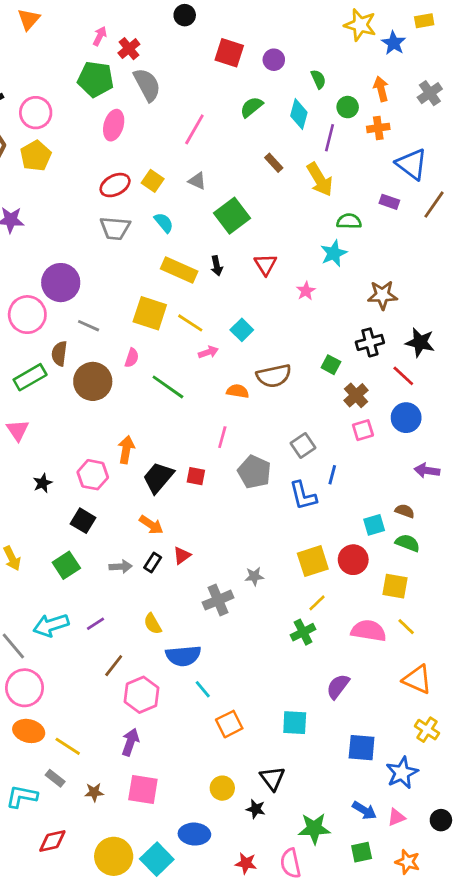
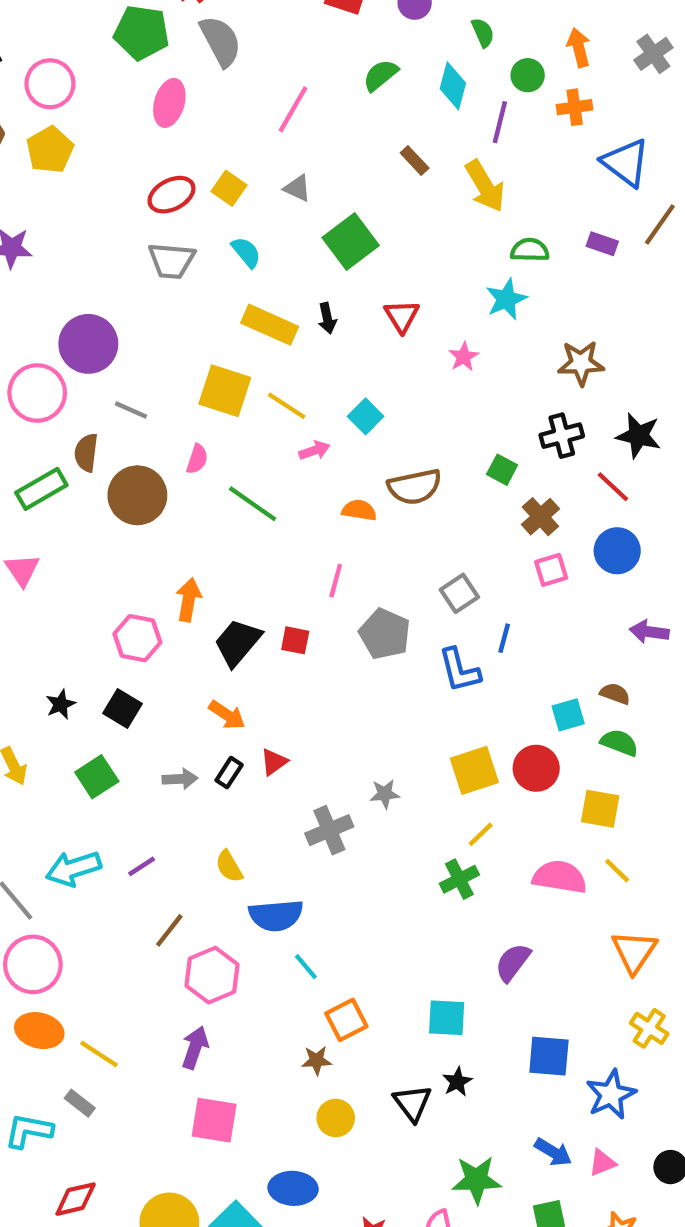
purple rectangle: (389, 202) -> (602, 244), moved
black star: (43, 483) -> (61, 704), moved
orange triangle: (417, 679) -> (634, 952), turned 40
brown star: (94, 792) -> (317, 1060), moved
black star: (256, 809) -> (457, 1082), moved, turned 30

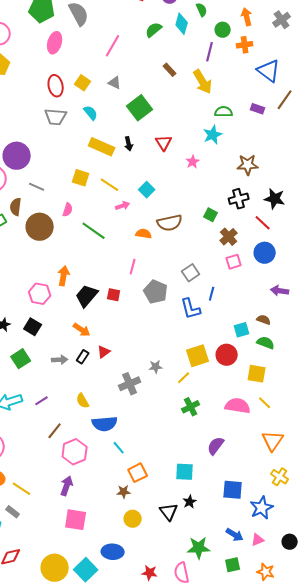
cyan diamond: (453, 86) -> (182, 24), moved
red ellipse: (171, 195) -> (56, 86), turned -75
yellow square: (225, 391) -> (81, 178), size x0.7
yellow line: (481, 834) -> (184, 378), moved

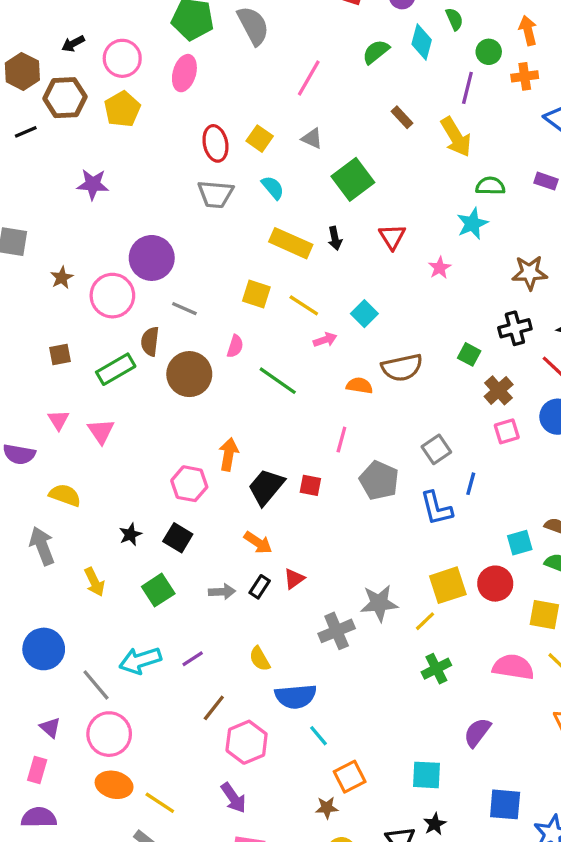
pink ellipse: (55, 43) -> (184, 73), moved
gray star: (156, 367) -> (379, 603), size x1.6
purple arrow: (67, 486) -> (233, 798), turned 126

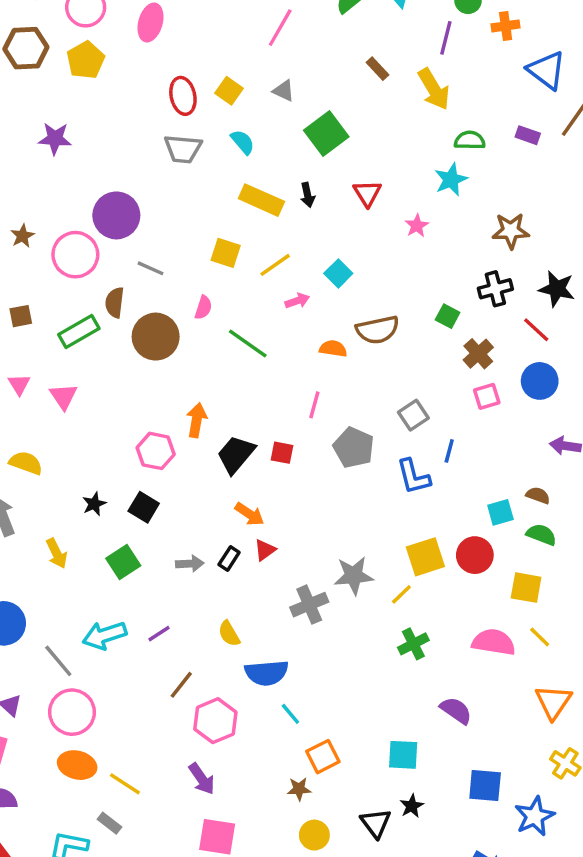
yellow line: (304, 305) -> (275, 265), turned -68
orange arrow: (258, 543) -> (250, 514), moved
purple semicircle: (477, 732) -> (456, 710), turned 88

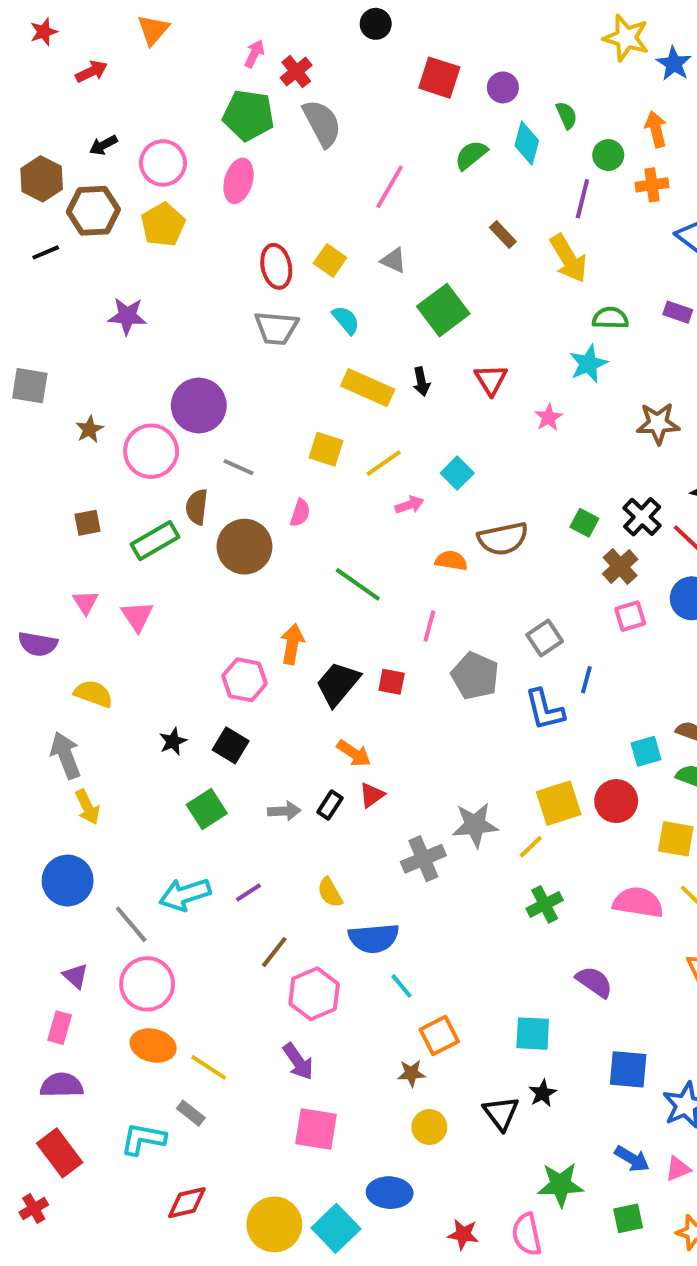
black cross: (495, 289) -> (642, 517), moved, turned -32
green line: (248, 343) -> (358, 584), moved
yellow arrow: (57, 553) -> (87, 807), moved

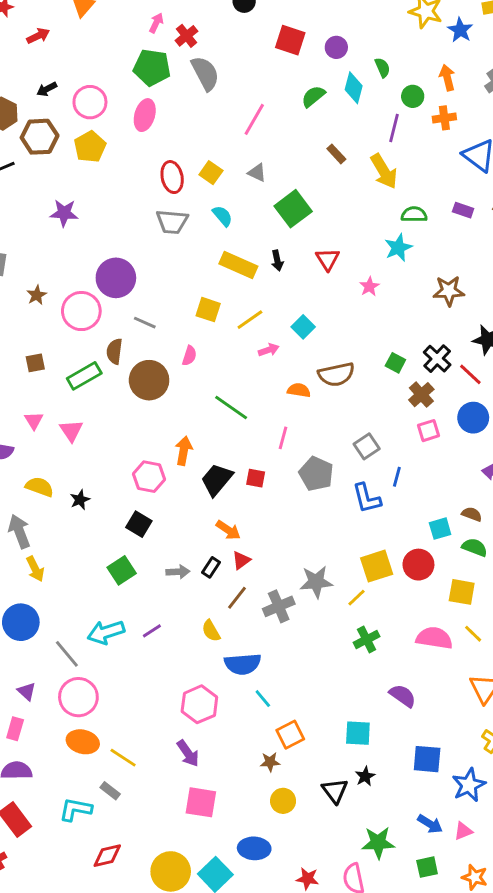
black star: (173, 741) -> (80, 500), moved
brown line: (274, 952) -> (237, 598), moved

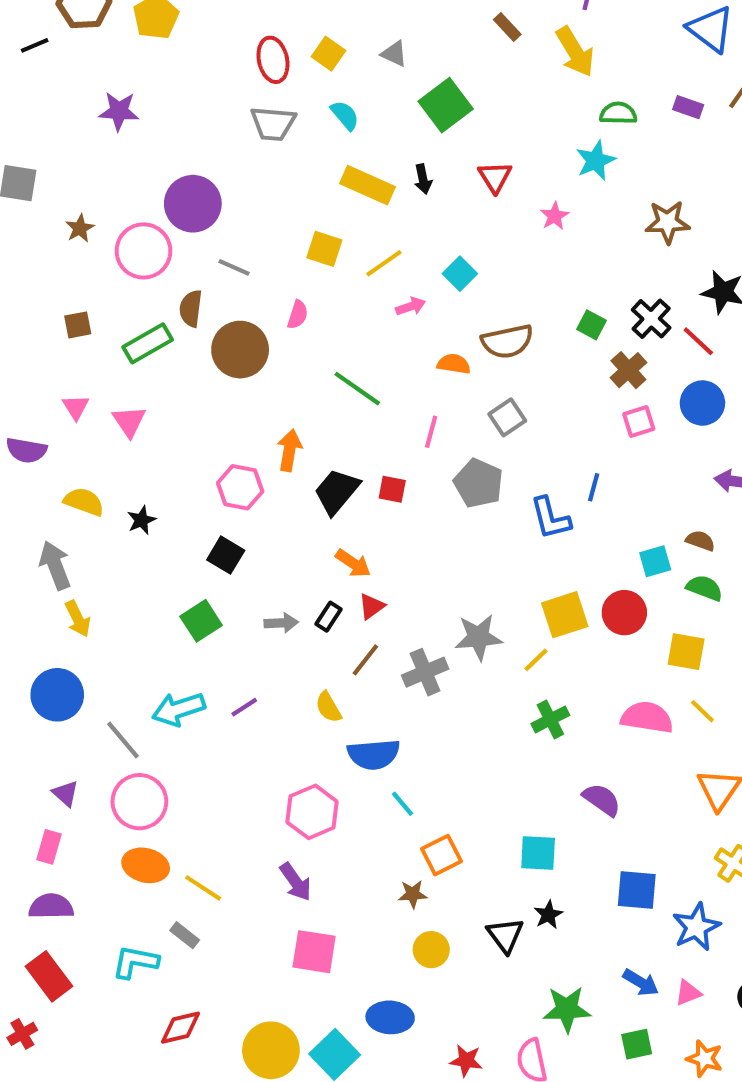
gray square: (367, 446) -> (507, 417), moved

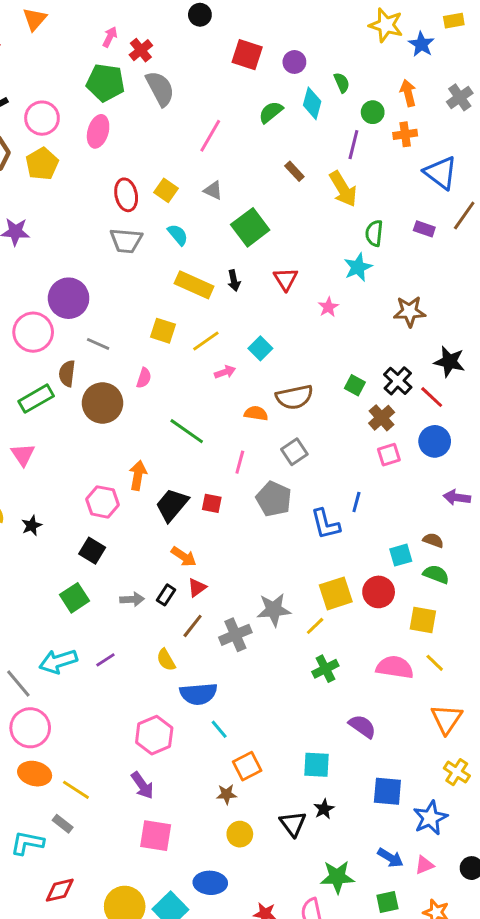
green semicircle: (618, 113) -> (374, 233), turned -85

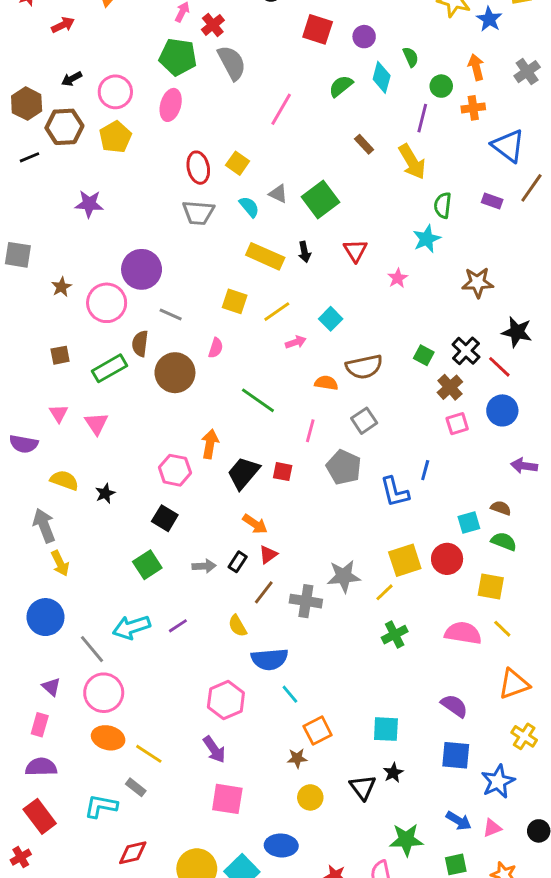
gray triangle: (213, 190) -> (278, 194), moved
gray cross: (235, 635) -> (306, 601), turned 32
orange triangle: (446, 719) -> (514, 684), turned 36
purple semicircle: (362, 726) -> (454, 706), moved

